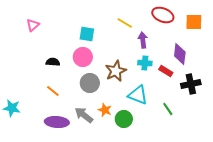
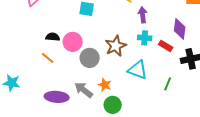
pink circle: (83, 57) -> (73, 42), moved
orange line: (53, 91) -> (48, 58), moved
green line: (168, 109) -> (168, 84), turned 56
green circle: (124, 119) -> (113, 105), moved

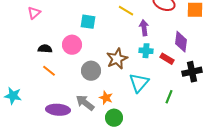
black semicircle: (53, 37) -> (45, 49), moved
pink circle: (73, 42) -> (72, 45), moved
cyan triangle: (138, 70) -> (139, 83), turned 50

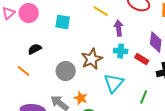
pink circle: (72, 45) -> (29, 13), moved
black semicircle: (45, 49) -> (35, 49), moved, turned -32

